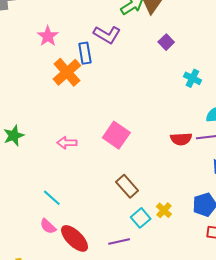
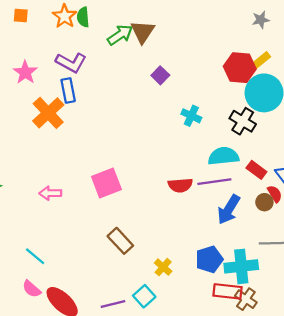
purple L-shape: (107, 35) -> (71, 63), moved
pink square: (116, 135) -> (106, 183), turned 36
cyan square: (141, 218) -> (144, 296), moved

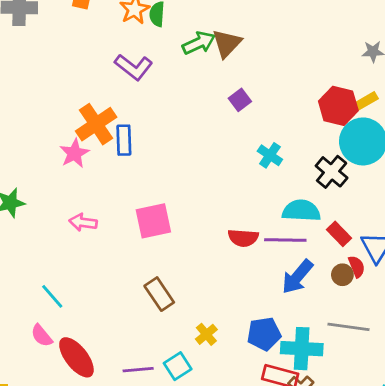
pink star: (25, 72) -> (74, 153), moved
blue rectangle: (68, 91) -> (124, 140), moved

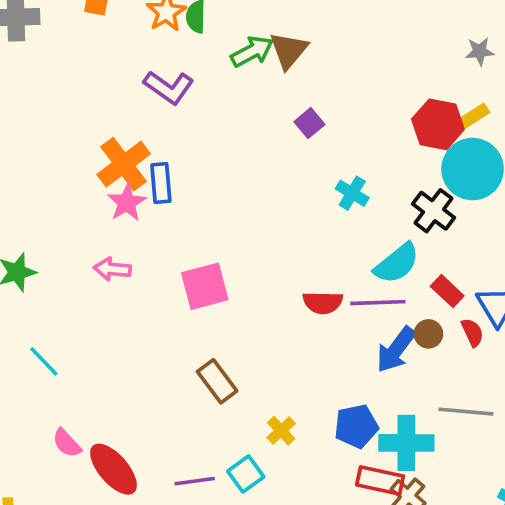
pink star: (74, 153) -> (127, 203), moved
cyan semicircle: (301, 211) -> (397, 263), turned 141
pink arrow: (83, 222) -> (112, 269), moved
brown circle: (342, 275) -> (428, 334), moved
cyan line: (52, 296) -> (44, 361), moved

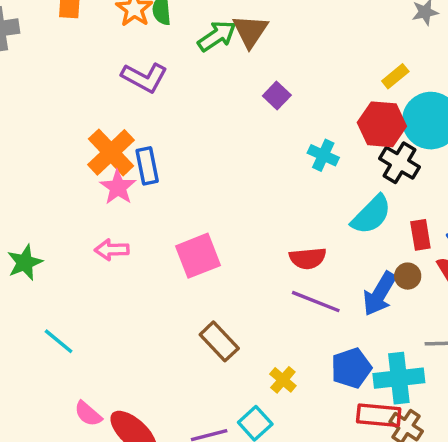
yellow rectangle: (474, 116) -> (395, 76), moved
red hexagon: (438, 124) -> (382, 124), moved
red rectangle: (447, 291) -> (420, 235), turned 44
purple line: (378, 303) -> (316, 302), moved, turned 30

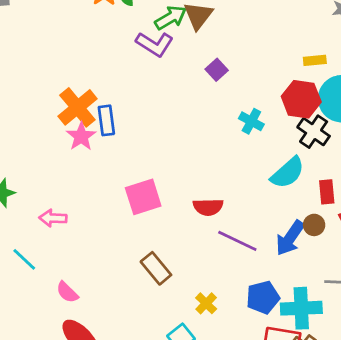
yellow rectangle: (395, 76) -> (315, 60), turned 30
purple L-shape: (144, 77) -> (155, 44), moved
pink arrow: (112, 250) -> (53, 218), moved
red semicircle: (308, 258) -> (208, 207), moved
pink semicircle: (88, 414) -> (67, 292), moved

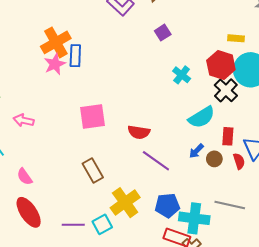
blue arrow: (290, 238) -> (196, 151), moved, size x0.6
yellow cross: (206, 303) -> (125, 203), size x1.8

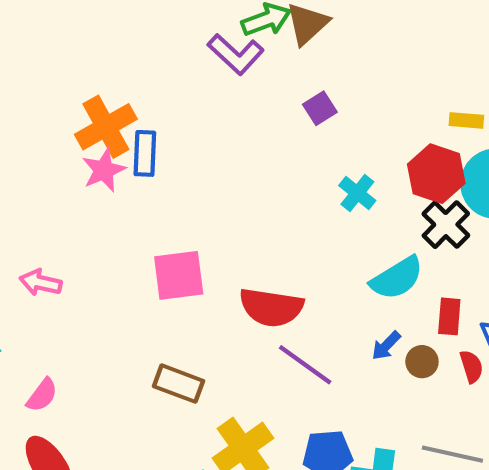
red semicircle: (139, 132) -> (271, 307), size x1.4
brown rectangle: (93, 170) -> (178, 384), turned -40
pink semicircle: (25, 177) -> (42, 395), turned -108

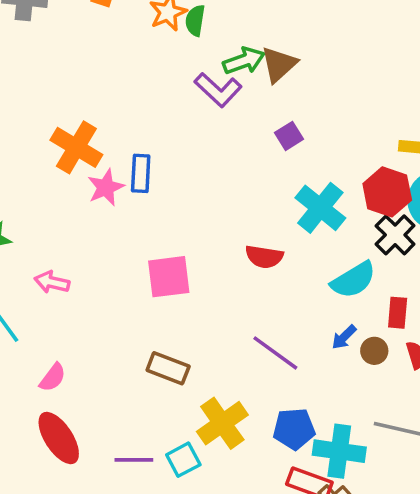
orange cross: (106, 127) -> (76, 147), moved, turned -30
cyan cross: (357, 193) -> (320, 208), size x1.6
red semicircle: (271, 307) -> (264, 257), moved, size x0.7

